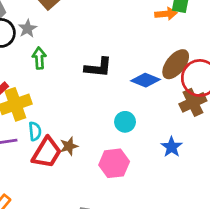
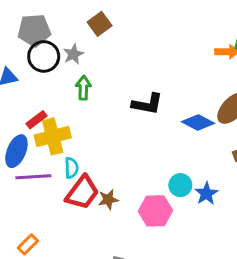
cyan circle: (125, 122) -> (180, 185), moved
brown star: (69, 146) -> (108, 199), moved
blue star: (172, 147) -> (206, 194), moved

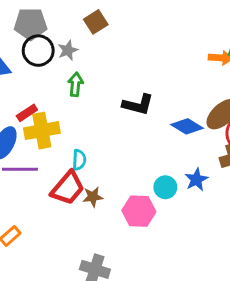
cyan semicircle: (71, 168) -> (79, 160), moved
blue star: (206, 194) -> (196, 180), moved

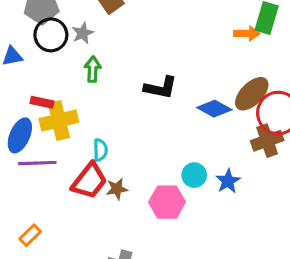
red rectangle: (27, 113) -> (42, 102), turned 48
blue star: (196, 180) -> (228, 181), moved

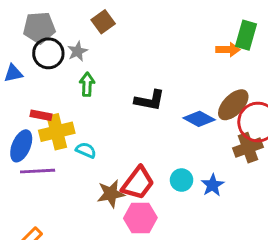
cyan semicircle: (100, 150) -> (86, 150), moved, turned -66
red trapezoid: (89, 181) -> (138, 183), moved
brown star: (117, 189) -> (111, 194), size x1.4
pink hexagon: (167, 202) -> (140, 218), moved

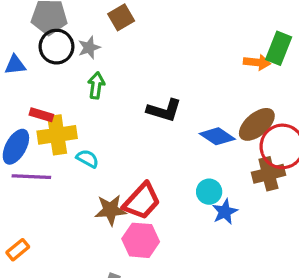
cyan circle: (182, 180) -> (209, 192), moved

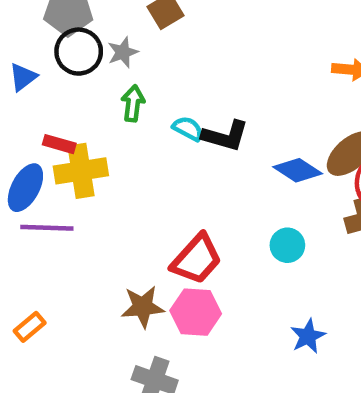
blue triangle: (15, 65) -> (23, 77), turned -30
cyan semicircle: (87, 159) -> (188, 129), moved
brown star: (110, 210) -> (143, 307), moved
blue star: (225, 212) -> (308, 336), moved

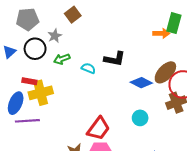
black circle: (79, 52) -> (35, 49), moved
green arrow: (133, 103) -> (62, 59), turned -112
black L-shape: (225, 136) -> (115, 59), moved

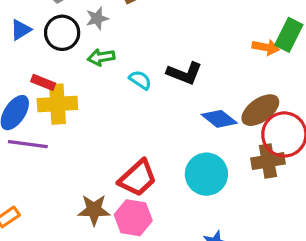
cyan circle: (140, 118) -> (206, 174), size x1.6

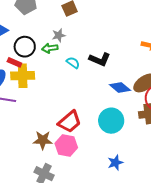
gray star: (97, 18) -> (59, 35), moved
black circle: (62, 33) -> (25, 47), moved

